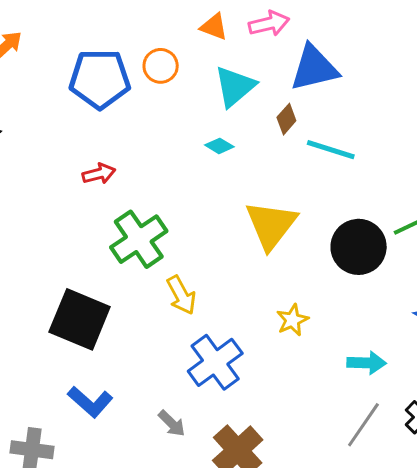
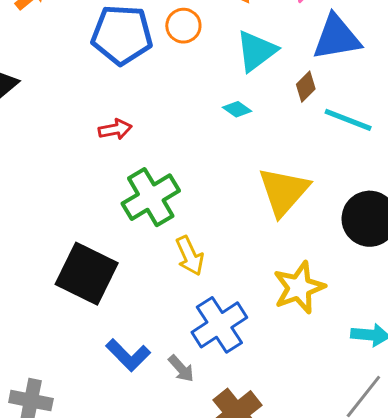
yellow star: (292, 320) -> (299, 288), size x1.6
blue L-shape: (90, 402) -> (128, 355), moved
gray arrow: (172, 423) -> (181, 369), moved

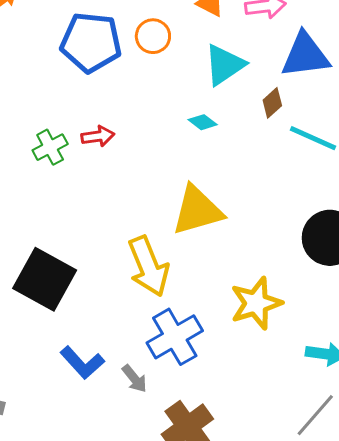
red arrow: (115, 129) -> (98, 136), moved
yellow triangle: (284, 191) -> (197, 210), moved, turned 30
green cross: (151, 197) -> (50, 147), moved, size x0.6
yellow arrow: (190, 256) -> (148, 266), size x1.5

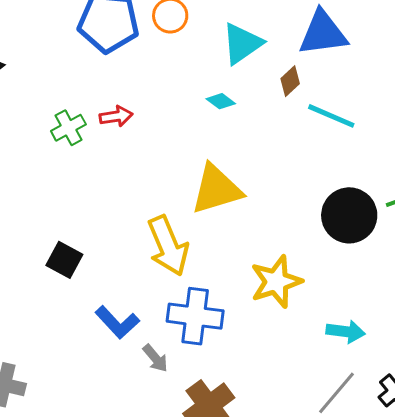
black square: (45, 279) -> (64, 260), size x0.6
blue cross: (175, 337) -> (195, 316), turned 38
blue L-shape: (82, 363) -> (117, 322), moved

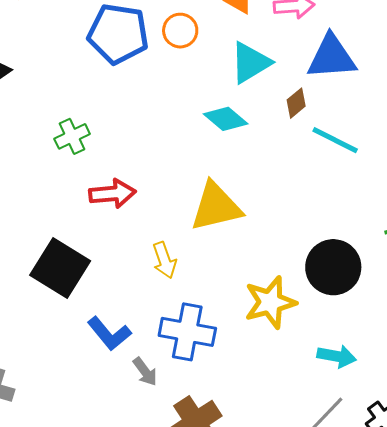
cyan diamond: (221, 101) -> (226, 119), size x1.5
red arrow: (116, 116) -> (112, 194), moved, size x1.4
black circle: (349, 215) -> (333, 267), moved
yellow arrow: (168, 246) -> (164, 260), size x0.6
black square: (64, 260) -> (60, 268), size x1.6

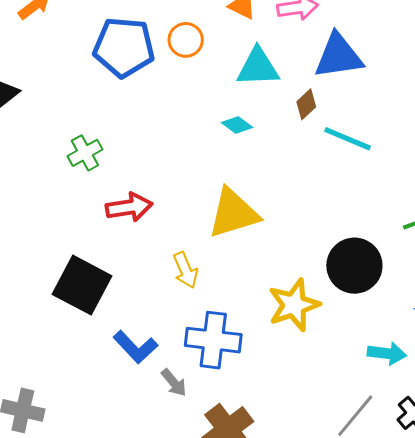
cyan triangle: (250, 63) -> (258, 67), turned 33
cyan diamond: (226, 119) -> (237, 125), size x0.7
cyan arrow: (337, 356) -> (387, 353), moved

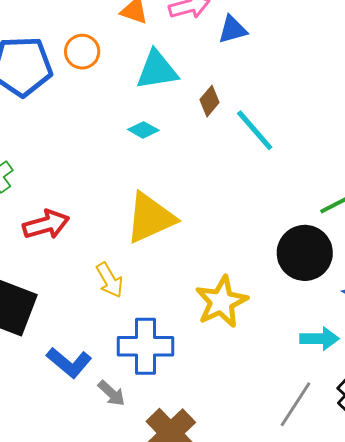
blue triangle: (338, 56) -> (233, 30), moved, size x0.6
cyan line: (348, 139) -> (255, 130), turned 33
black circle: (354, 266) -> (305, 253), moved

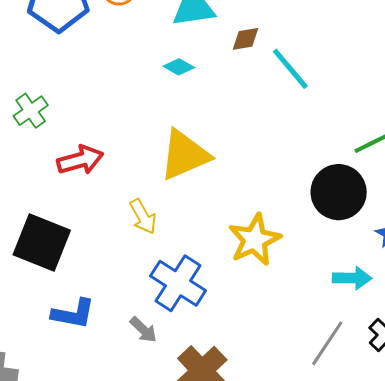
brown diamond: (210, 101) -> (245, 39), turned 40
blue cross: (146, 346) -> (178, 283), turned 32
blue L-shape: (69, 363) -> (73, 314), moved, turned -30

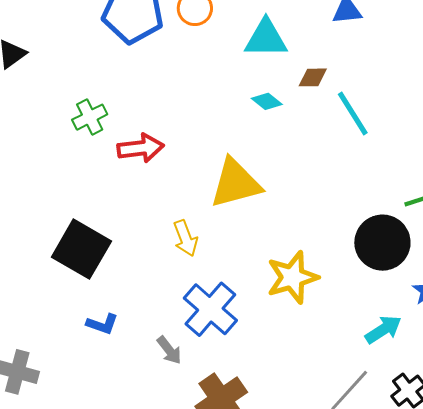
cyan diamond: (179, 67) -> (267, 101), moved
red arrow: (80, 160) -> (141, 148), moved
cyan arrow: (352, 278) -> (383, 330), turned -42
blue L-shape: (73, 314) -> (102, 324), size x0.7

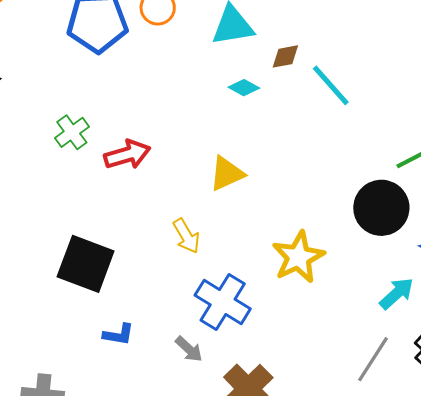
yellow triangle: (236, 183) -> (227, 174), size x0.7

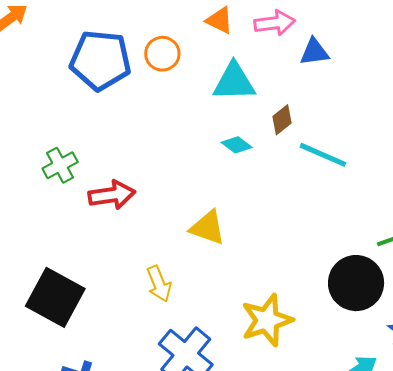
brown diamond: (285, 56) -> (282, 120), turned -36
cyan line: (331, 85) -> (323, 155), turned -33
yellow triangle: (227, 174) -> (208, 228), turned 36

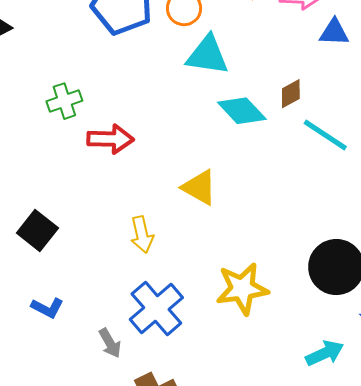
cyan triangle: (234, 82) -> (207, 55), moved
cyan diamond: (237, 145) -> (242, 111), size x1.6
black square: (55, 297) -> (37, 230), size x0.7

